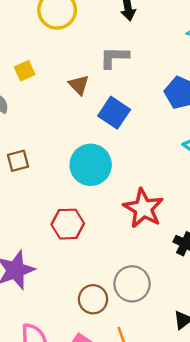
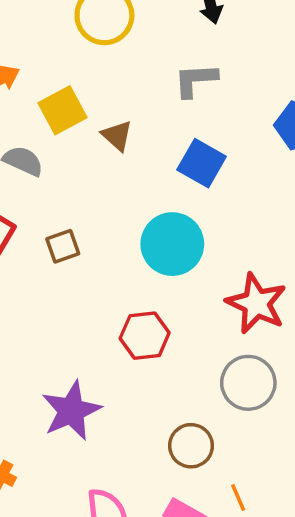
yellow square: (25, 71) -> (63, 110), size x1.5
brown triangle: (79, 85) -> (117, 136), moved
gray circle: (132, 284) -> (248, 383), moved

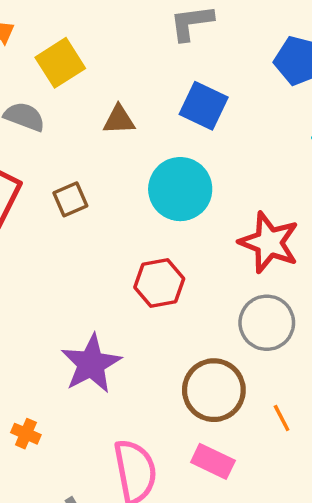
brown triangle: (117, 136) -> (119, 120), moved, turned -40
brown circle: (191, 446) -> (214, 390), size x1.4
orange line: (238, 498) -> (282, 418), moved

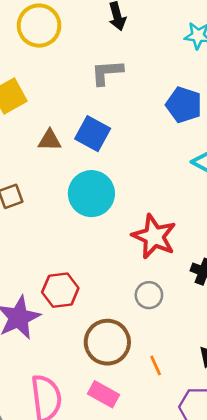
blue square: (204, 106) -> (93, 134), moved
red hexagon: (159, 283) -> (60, 290), moved
gray circle: (267, 323) -> (149, 295), size x0.7

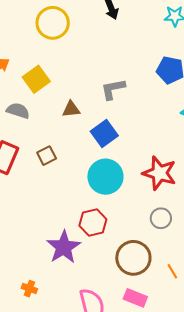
gray L-shape: (107, 72) -> (113, 89), moved
blue square: (93, 134) -> (104, 133), moved, turned 32
cyan circle: (91, 194) -> (105, 177), moved

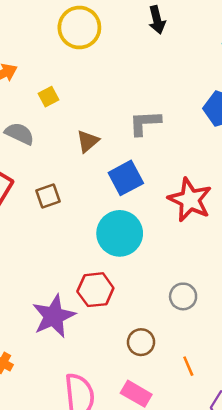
yellow square: (36, 79) -> (49, 97), size x0.6
brown triangle: (71, 109) -> (88, 141), turned -42
red star: (159, 173) -> (190, 200), moved
brown circle: (133, 258) -> (141, 342), size x0.6

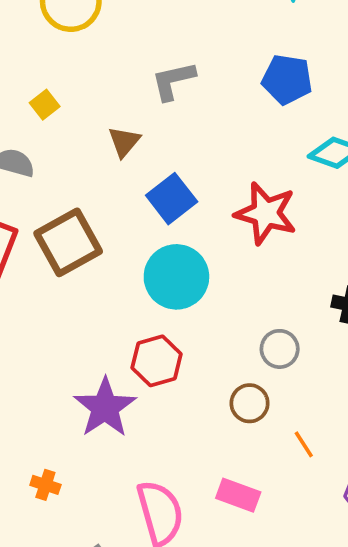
gray L-shape: (145, 123) -> (173, 81), moved
brown triangle: (88, 141) -> (124, 142), moved
brown square: (48, 196) -> (68, 242), size x1.8
brown circle: (141, 342) -> (250, 403), moved

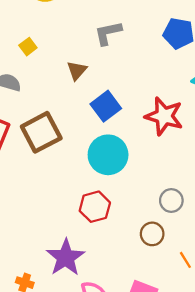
purple star: (105, 408) -> (66, 257), moved

